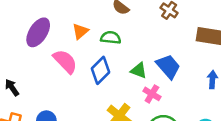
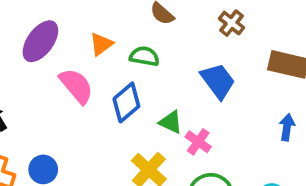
blue trapezoid: (168, 66) -> (218, 81), moved
green triangle: (139, 70) -> (171, 122), moved

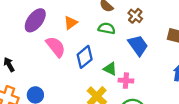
brown cross: (232, 23) -> (135, 16), moved
green semicircle: (144, 56) -> (107, 28), moved
pink cross: (198, 142) -> (126, 81), turned -32

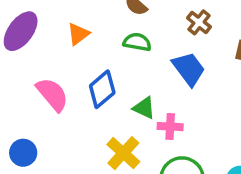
brown cross: (135, 16) -> (199, 22), moved
pink semicircle: (56, 47) -> (52, 94), moved

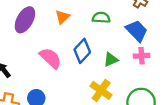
green triangle: (144, 108) -> (111, 60), turned -42
pink cross: (170, 127) -> (142, 56), moved

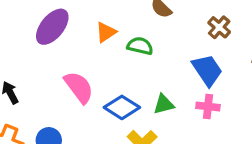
green semicircle: (101, 18) -> (140, 46), moved
blue diamond: (82, 51) -> (122, 107), moved, turned 70

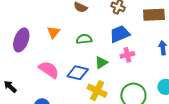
green semicircle: (140, 46) -> (84, 39), moved
blue trapezoid: (207, 70) -> (120, 34), turned -60

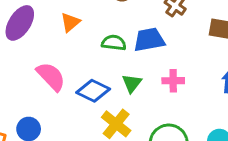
blue trapezoid: (120, 34) -> (149, 40), moved
green triangle: (101, 63) -> (132, 83), turned -32

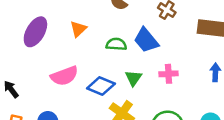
blue trapezoid: (149, 40) -> (146, 40), turned -116
pink semicircle: (51, 76) -> (64, 76), turned 116

